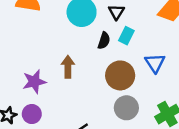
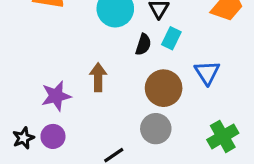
gray circle: (126, 108) -> (156, 129), moved

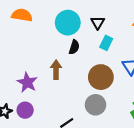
black semicircle: (143, 45) -> (74, 47), moved
purple star: (56, 96) -> (27, 82), turned -30

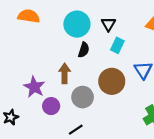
gray circle: (96, 105) -> (83, 97), moved
purple circle: (25, 110) -> (51, 106), moved

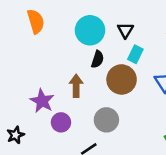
orange semicircle: (29, 16) -> (36, 21), turned 65
brown circle: (112, 81) -> (122, 79), moved
gray circle: (83, 97) -> (106, 120), moved

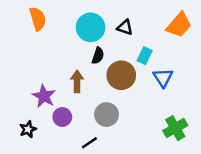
black triangle: (125, 30) -> (125, 27), turned -42
cyan rectangle: (135, 54) -> (145, 56), moved
black star: (16, 135) -> (28, 129), moved

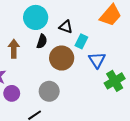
black triangle: (125, 27) -> (66, 27), moved
brown arrow: (77, 81) -> (14, 49), moved
green cross: (175, 128) -> (115, 81), moved

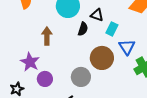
black semicircle: (42, 41) -> (83, 29), moved
brown circle: (62, 58) -> (102, 58), moved

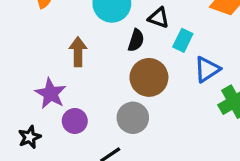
blue triangle: (127, 47) -> (207, 69), turned 30
brown circle: (102, 58) -> (149, 77), moved

